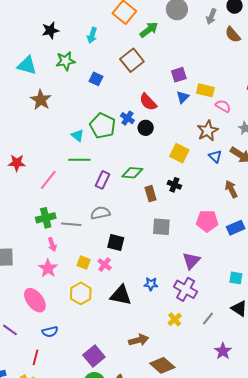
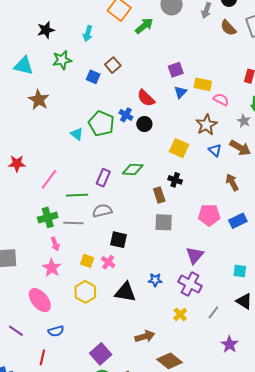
brown square: (132, 60) -> (113, 65), moved, size x0.7
green line: (79, 160) -> (77, 195), moved
brown rectangle: (150, 194) -> (159, 195), moved

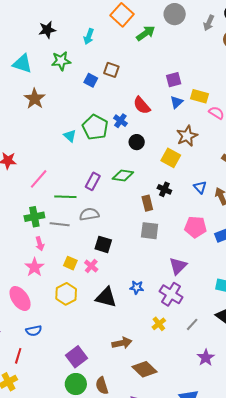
brown square: (113, 65) -> (111, 70), turned -35
black circle: (144, 124) -> (137, 142), moved
brown star: (206, 125) -> (187, 136), moved
blue triangle: (215, 150) -> (200, 187), moved

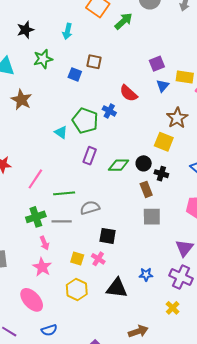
black circle: (137, 142) -> (144, 163), moved
purple rectangle: (93, 181) -> (90, 156), moved

